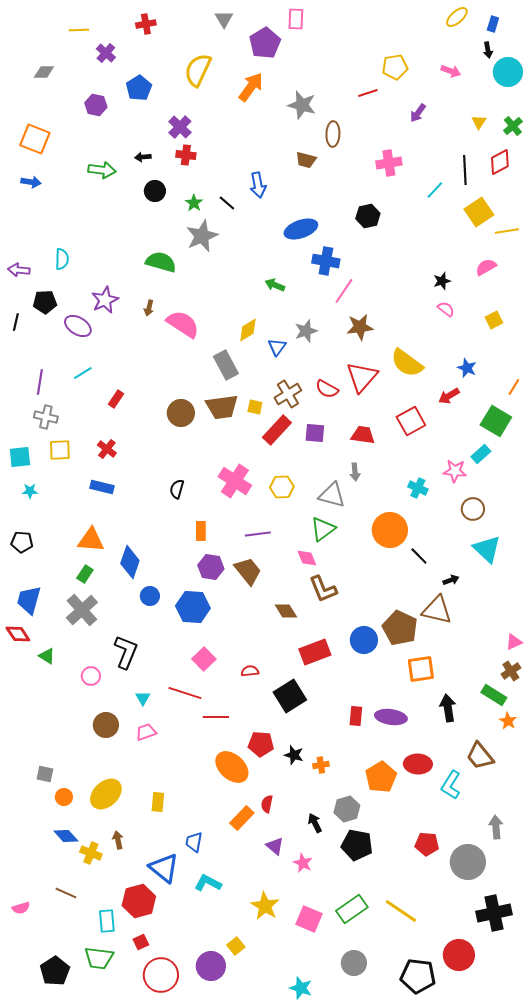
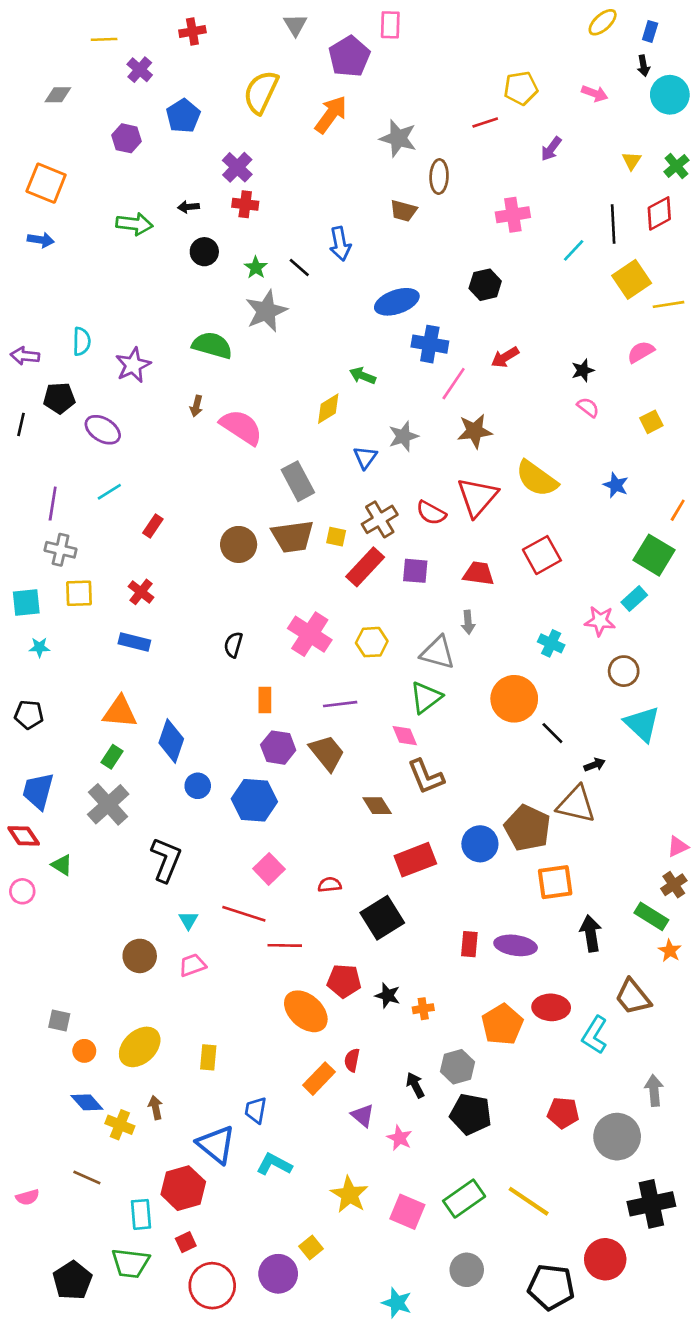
purple star: (105, 300) -> (133, 365), moved
yellow diamond: (248, 330) -> (328, 409), moved
red arrow: (449, 396) -> (505, 357), moved
pink circle: (91, 676) -> (22, 891), moved

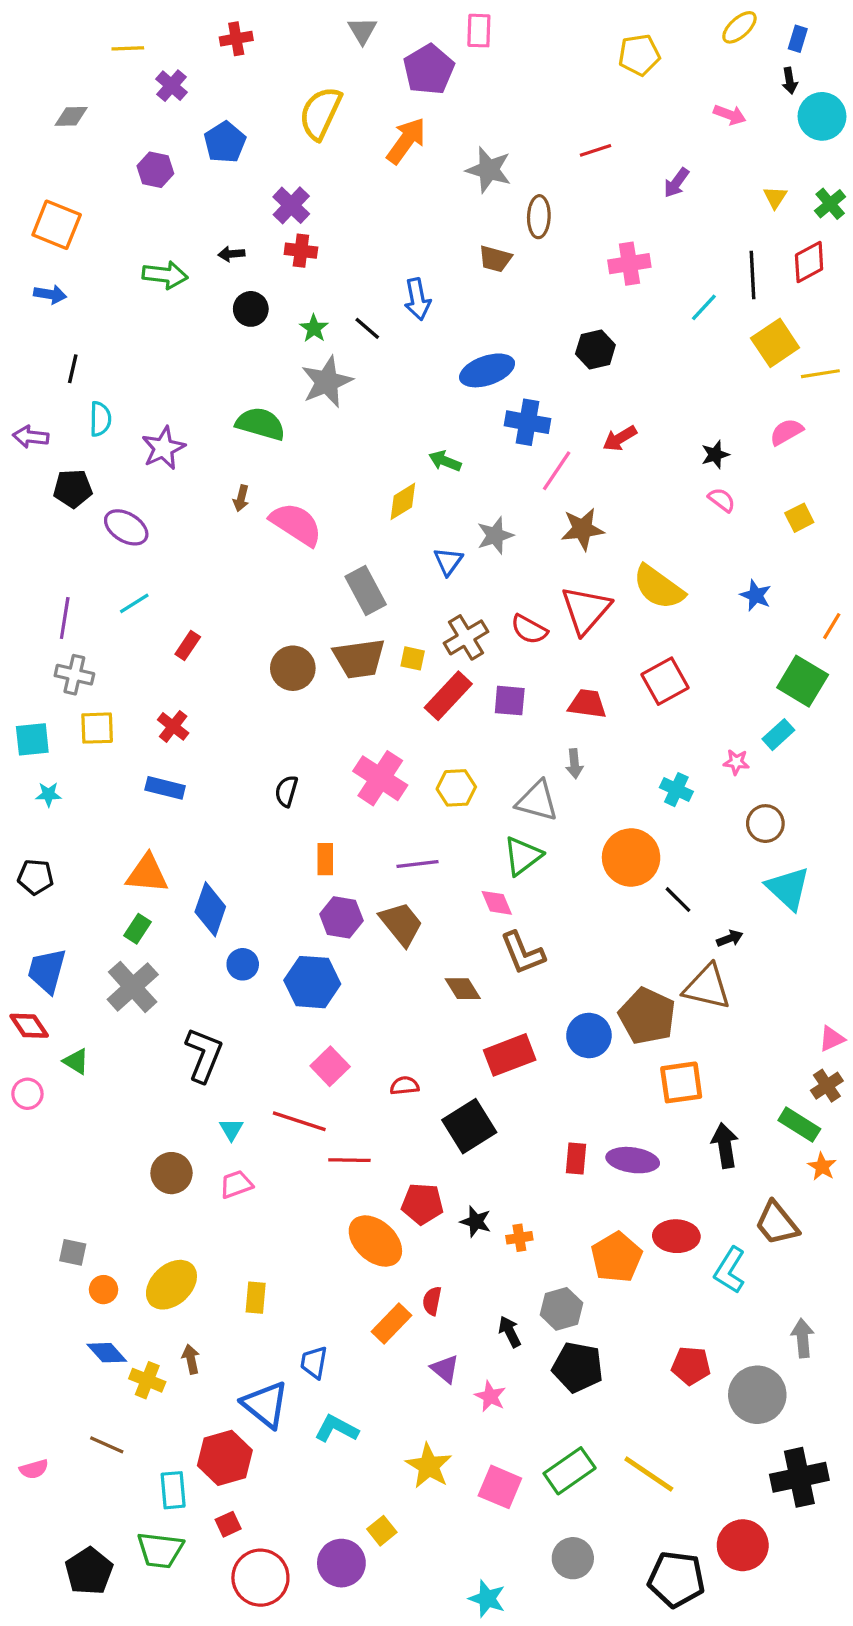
yellow pentagon: (521, 88) -> (639, 55), moved
black line: (21, 424) -> (73, 369), moved
pink star: (600, 621) -> (736, 762), size x0.7

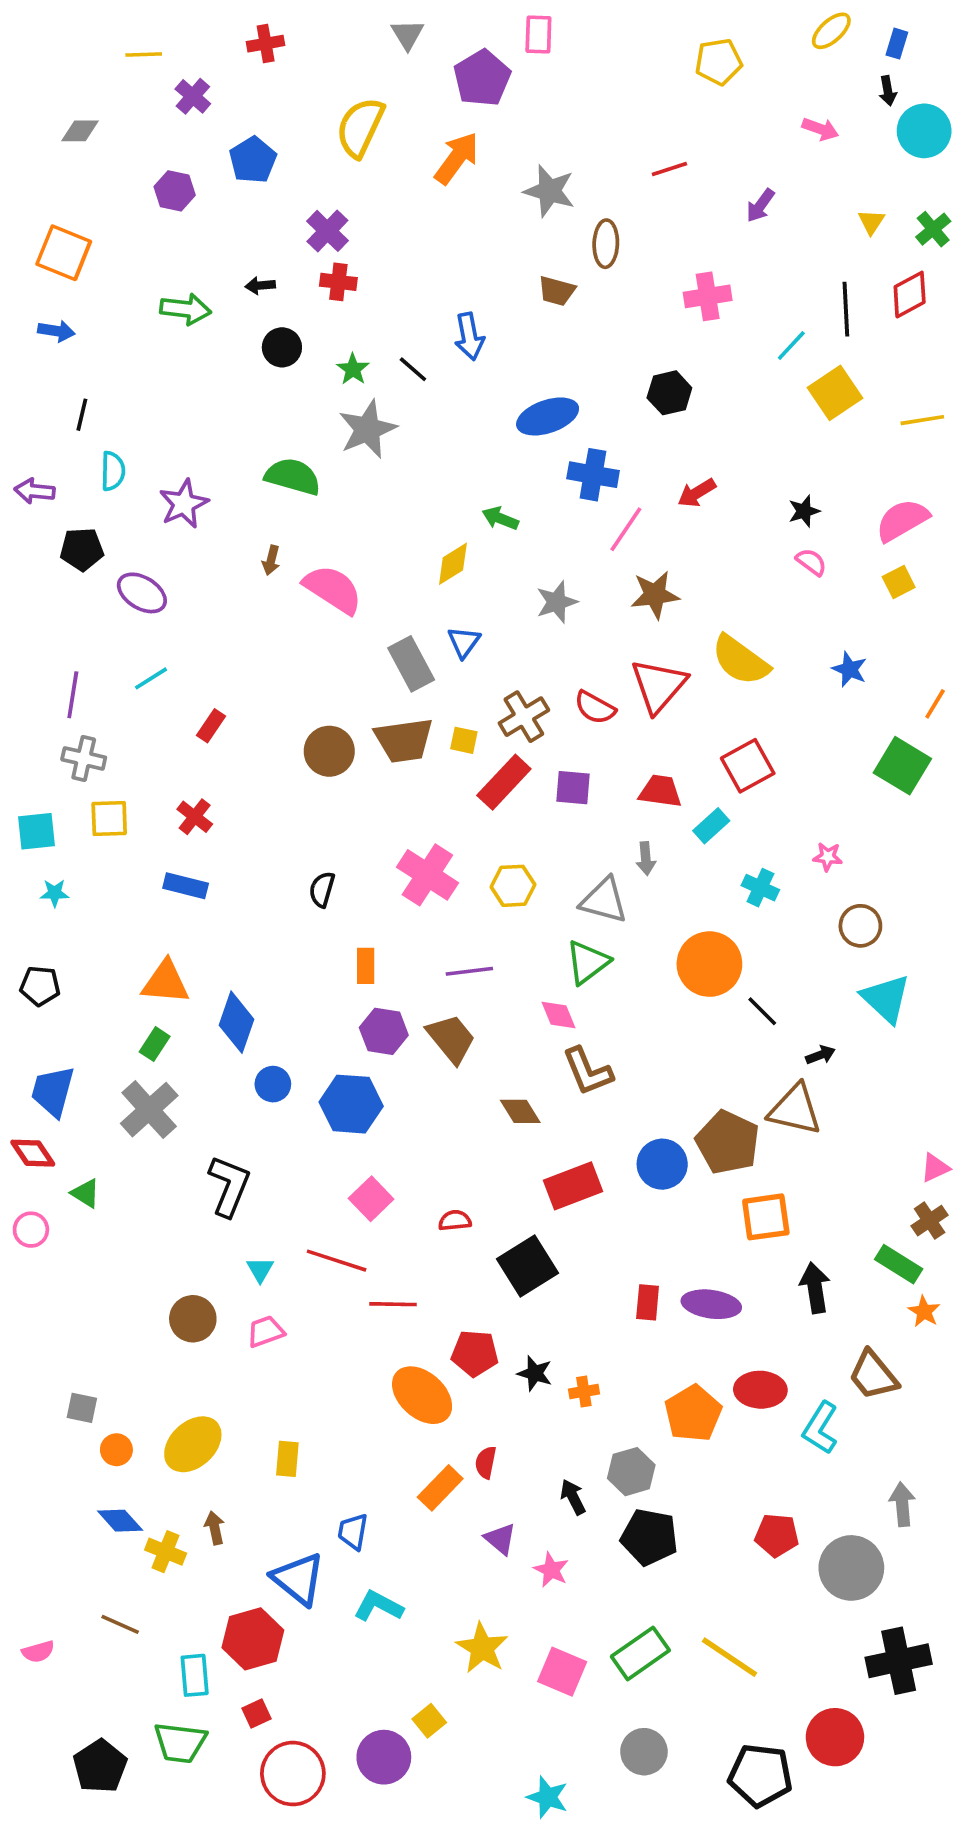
yellow square: (775, 343) -> (835, 393), moved
pink semicircle: (786, 432) -> (902, 520), moved, size x1.4
blue triangle: (448, 561) -> (464, 642), moved
cyan rectangle: (778, 735) -> (711, 826), moved

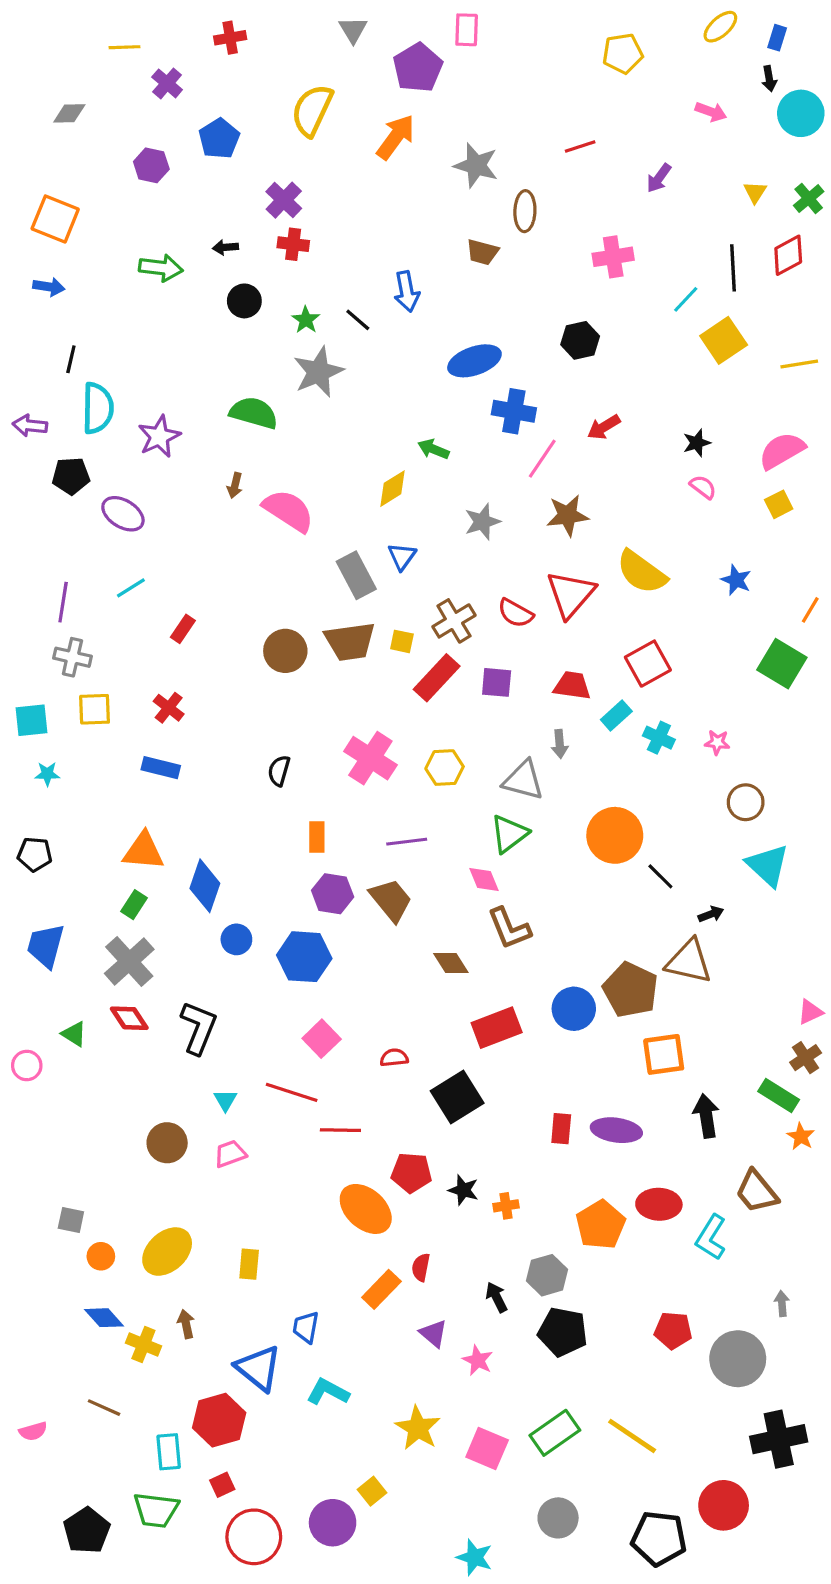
cyan semicircle: (113, 471) -> (98, 408), size x1.5
cyan cross: (760, 888) -> (659, 738), moved
red diamond: (33, 1153) -> (129, 1018), moved
gray arrow: (902, 1504) -> (782, 1304), size x0.7

